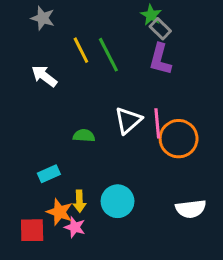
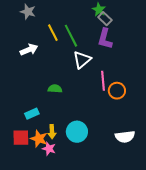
white arrow: (44, 76) -> (29, 50), turned 120
white triangle: (128, 120) -> (82, 60), moved
orange circle: (179, 139) -> (117, 91), size x0.7
red square: (32, 230) -> (21, 138), moved

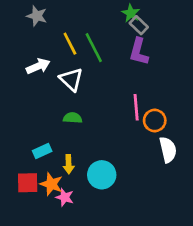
white triangle: (82, 60) -> (71, 79), moved, turned -36
yellow arrow: (52, 132) -> (69, 164), moved
white semicircle: (125, 137) -> (168, 150), moved, turned -96

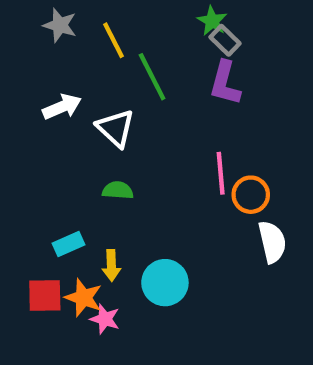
yellow line: (70, 44) -> (113, 40), moved

